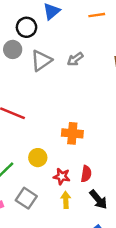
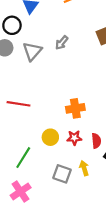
red star: (62, 176) -> (74, 138), moved
gray square: (26, 198) -> (62, 174), moved

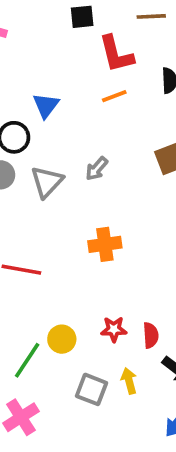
orange cross: (75, 108) -> (105, 244), moved
yellow circle: (50, 137) -> (62, 339), moved

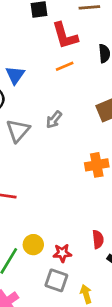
orange cross: (105, 244) -> (97, 165), moved
red star: (114, 329) -> (62, 253), moved
yellow arrow: (129, 381) -> (86, 294), moved

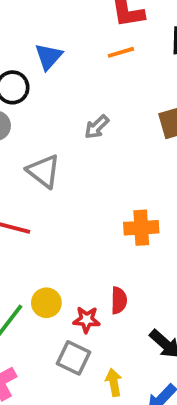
gray triangle: (18, 131) -> (44, 171), moved, turned -40
orange cross: (97, 165) -> (141, 228), moved
red semicircle: (98, 239) -> (119, 300), moved

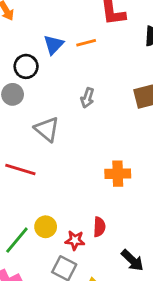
orange line: (121, 52) -> (86, 43), moved
gray arrow: (97, 127) -> (87, 98), turned -30

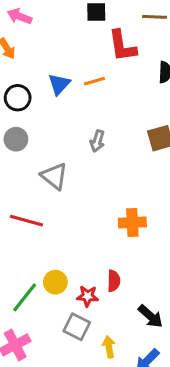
black circle: (26, 66) -> (18, 98), moved

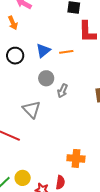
gray circle: (16, 139) -> (46, 78), moved
orange cross: (132, 223) -> (76, 158), moved

